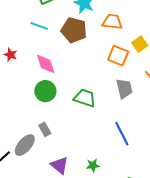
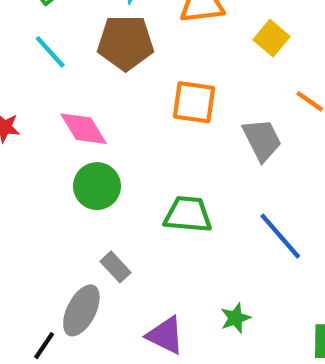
cyan line: (39, 26) -> (50, 52), turned 42
orange square: (118, 56) -> (194, 102), moved
green trapezoid: (85, 98) -> (188, 214), moved

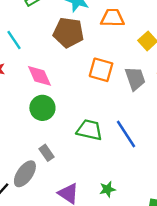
cyan line: (50, 52) -> (14, 40), moved
gray trapezoid: (262, 140) -> (135, 79), moved
blue line: (280, 236) -> (126, 134), moved

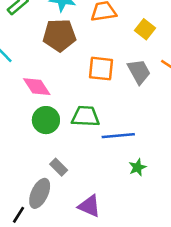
green trapezoid: (89, 130) -> (85, 116), moved
blue line: (126, 134) -> (118, 136), moved, turned -52
green star: (107, 189) -> (137, 167), moved

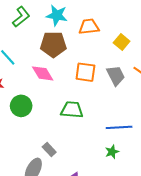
pink diamond: (37, 87) -> (43, 73), moved
green circle: (46, 120) -> (21, 106), moved
blue line: (118, 136) -> (119, 127), moved

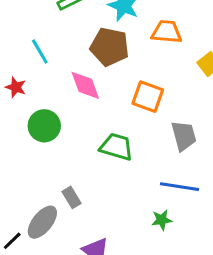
gray trapezoid: (116, 76) -> (184, 136), moved

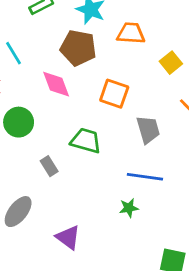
gray rectangle: (72, 197) -> (49, 166), moved

